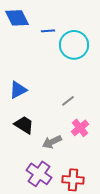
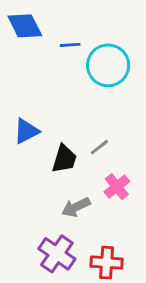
black trapezoid: (24, 125) -> (64, 159), moved, turned 75

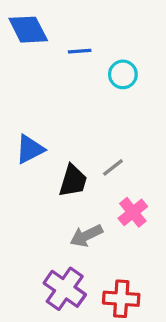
cyan circle: (108, 65) -> (123, 74), size x0.6

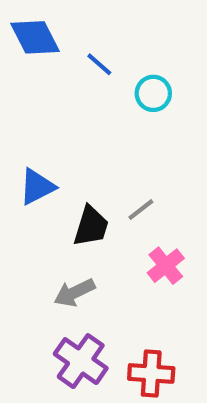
blue line: (80, 51) -> (99, 64), turned 45
gray arrow: (86, 236) -> (74, 293), moved

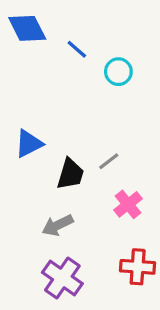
red cross: (151, 373) -> (138, 267), moved

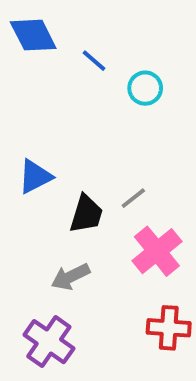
pink cross: (128, 204) -> (157, 251), size x1.4
purple cross: (62, 278) -> (49, 342), moved

